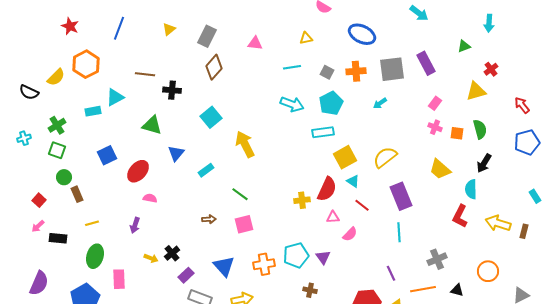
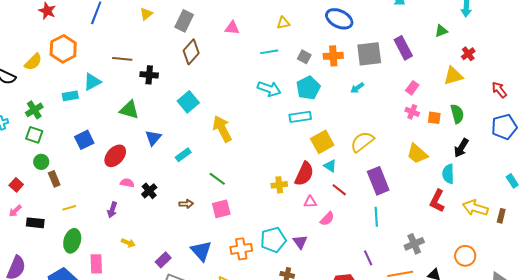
black cross: (172, 253) -> (149, 191), moved

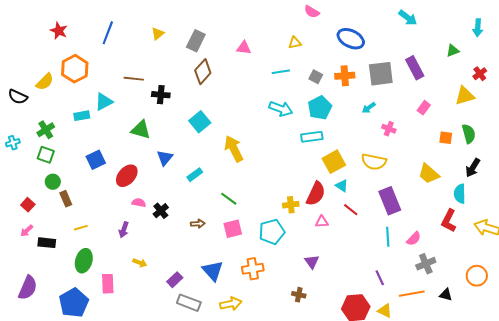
pink cross: (412, 112) -> (389, 129), moved
yellow semicircle: (362, 142) -> (374, 162), turned -130
pink semicircle: (327, 219) -> (414, 239), moved
cyan pentagon: (273, 240) -> (272, 232), moved

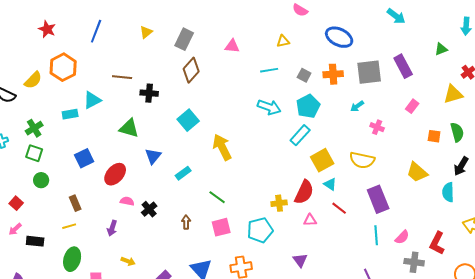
cyan rectangle: (312, 137) -> (300, 135), turned -40
brown rectangle: (66, 199) -> (75, 203), moved
red L-shape: (449, 221) -> (437, 243), moved
brown arrow: (198, 224) -> (186, 222), turned -88
gray cross: (426, 264) -> (414, 262), turned 30

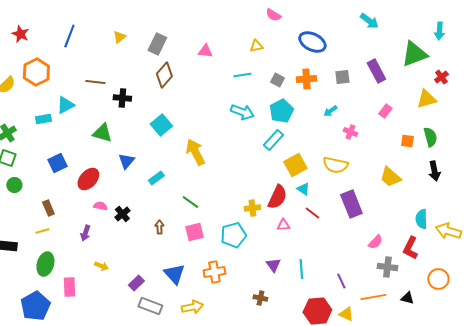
green triangle: (441, 49) -> (414, 54), size x2.0
gray square: (369, 72) -> (342, 77), size x0.6
black arrow: (461, 166) -> (434, 171), turned -42
cyan semicircle: (448, 192) -> (421, 219), moved
cyan line: (376, 235) -> (301, 269), moved

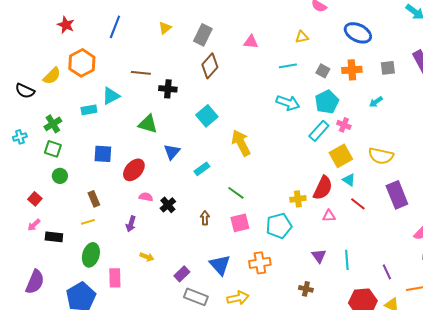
pink cross: (350, 132) -> (344, 125), moved
blue square: (57, 163) -> (103, 154), turned 30

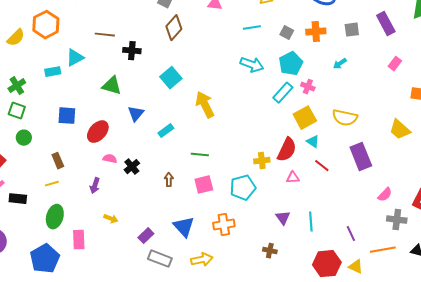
green line: (236, 193) -> (200, 155), turned -30

